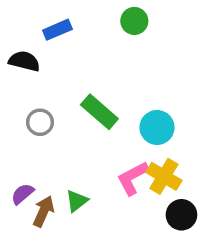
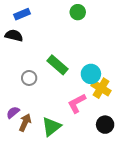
blue rectangle: (57, 30) -> (22, 14), moved
gray circle: (40, 122) -> (29, 78), moved
yellow cross: (164, 176) -> (101, 88), moved
green triangle: (77, 201) -> (51, 127), moved, size x1.5

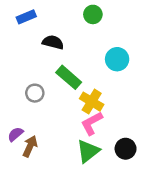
black semicircle: (14, 35) -> (53, 42), moved
cyan circle: (91, 74) -> (117, 59), moved
yellow cross: (101, 88) -> (92, 102), moved
green triangle: (51, 127) -> (88, 151), moved

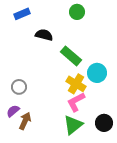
cyan circle: (117, 59) -> (97, 73), moved
green rectangle: (69, 77) -> (71, 56), moved
gray circle: (35, 93) -> (19, 87), moved

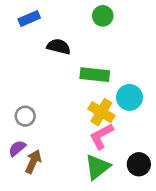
green rectangle: (71, 56) -> (95, 75), turned -35

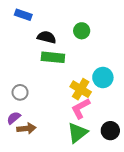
green circle: (103, 16) -> (82, 31), moved
blue rectangle: (29, 18) -> (23, 15), turned 42
green rectangle: (95, 75) -> (53, 57), moved
brown arrow: (33, 162) -> (26, 128), turned 60

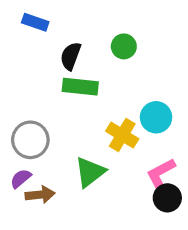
black semicircle: (47, 37) -> (71, 56), turned -84
gray circle: (20, 92) -> (30, 140), size x1.5
pink L-shape: (81, 108) -> (161, 174), moved
green triangle: (77, 133) -> (90, 172), moved

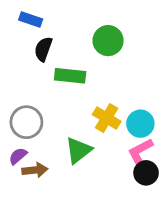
green circle: (124, 46) -> (108, 41), size x1.4
black semicircle: (71, 56) -> (43, 49), moved
cyan circle: (156, 117) -> (140, 124), moved

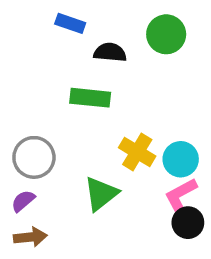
blue rectangle: (31, 19) -> (70, 23), moved
green circle: (108, 41) -> (166, 34), moved
black semicircle: (43, 49) -> (110, 52), moved, turned 75
brown arrow: (35, 170) -> (30, 237), moved

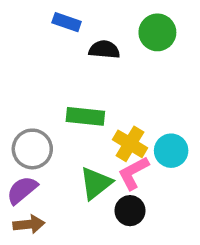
green rectangle: (90, 98) -> (85, 116), moved
pink L-shape: (181, 195) -> (133, 173), moved
purple semicircle: (23, 201) -> (22, 190), size x1.4
black circle: (188, 223) -> (130, 211), moved

